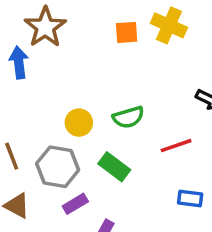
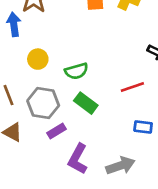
green semicircle: (128, 117) -> (76, 71), moved
yellow circle: (79, 123) -> (38, 59), moved

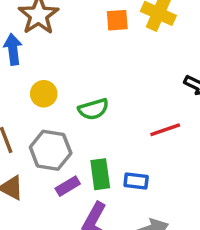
green rectangle: (86, 103) -> (100, 174), moved, turned 45
blue rectangle: (143, 127) -> (136, 181), moved

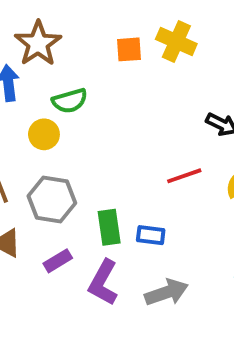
green semicircle: (93, 109) -> (70, 101), moved
purple rectangle: (68, 186) -> (58, 261), moved

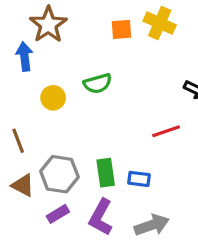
green semicircle: (70, 101) -> (98, 83), moved
gray hexagon: (52, 200) -> (59, 174), moved
purple rectangle: (58, 261) -> (58, 214), moved

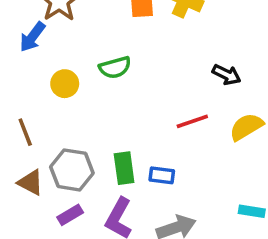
blue arrow: (24, 56) -> (32, 37), turned -136

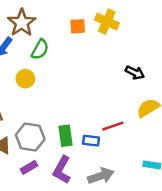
green semicircle: (115, 67) -> (40, 49), moved, turned -45
red line: (192, 121) -> (113, 126), moved

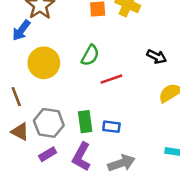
green semicircle: (40, 49) -> (90, 55), moved
yellow circle: (25, 79) -> (44, 63), size x1.6
red line: (113, 126) -> (111, 79), moved

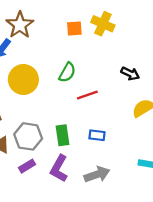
blue rectangle: (111, 127) -> (97, 135), moved

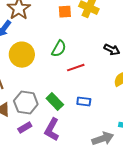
green rectangle: (63, 135) -> (55, 102), turned -36
gray arrow: (97, 174) -> (103, 139), moved

